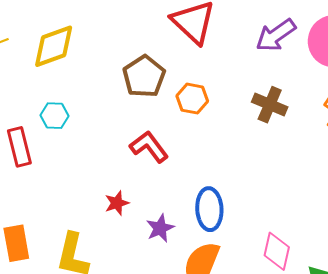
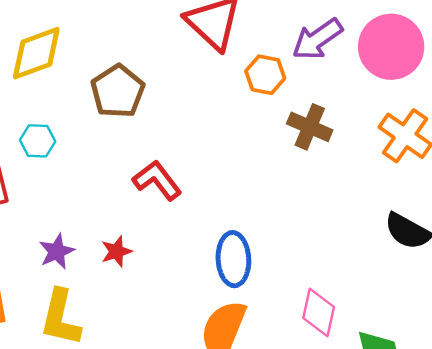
brown pentagon: (144, 76) -> (118, 91), moved
orange hexagon: (192, 99) -> (265, 75), moved
purple star: (160, 228) -> (57, 251), moved

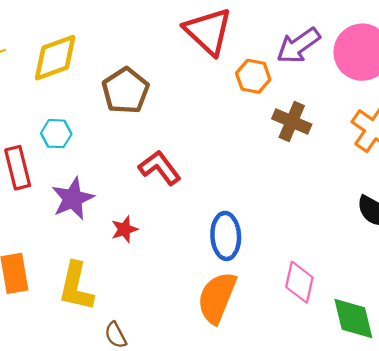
purple star: (57, 251) -> (73, 199), moved, size x1.4

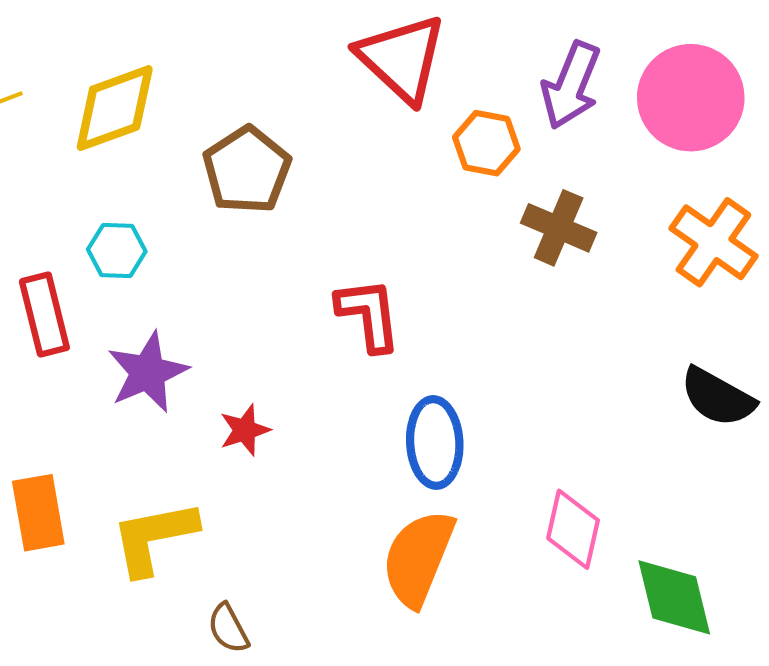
purple arrow: (298, 46) -> (571, 85), turned -33
red L-shape: (160, 168) -> (369, 314), moved, turned 30
yellow L-shape: (76, 287) -> (154, 537), turned 66

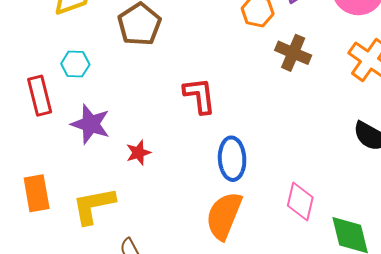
purple star: (148, 372) -> (91, 124), turned -30

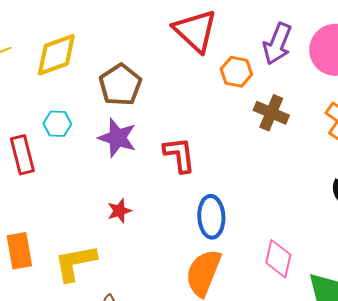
purple star: (91, 124) -> (117, 138), moved

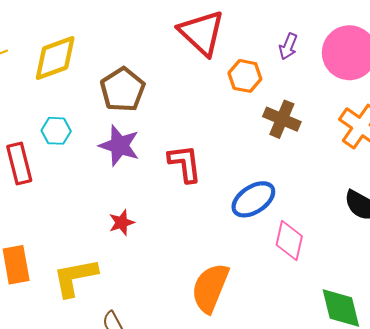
purple arrow: (277, 44) -> (288, 46), size x0.6
blue ellipse: (211, 217) -> (253, 199), moved, turned 60
pink diamond: (278, 259) -> (289, 240), moved

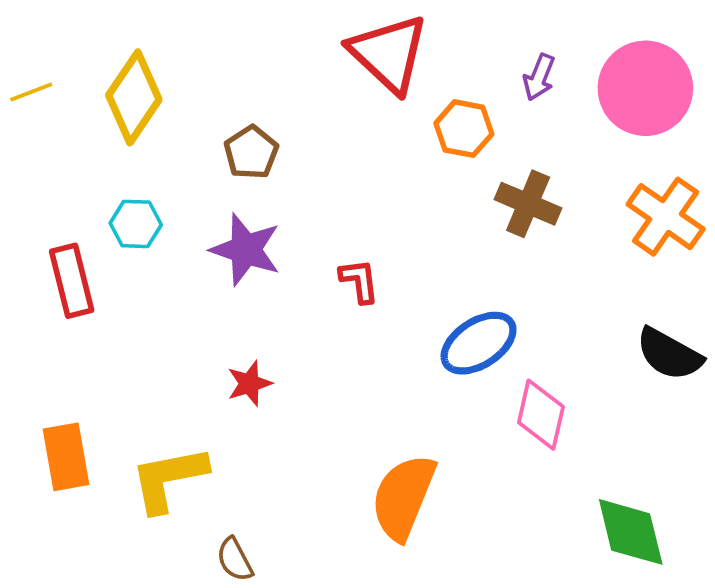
yellow diamond: (55, 58) -> (134, 97), turned -36
brown pentagon: (123, 90) -> (251, 152), size x0.7
red L-shape: (185, 163) -> (359, 281), size x0.7

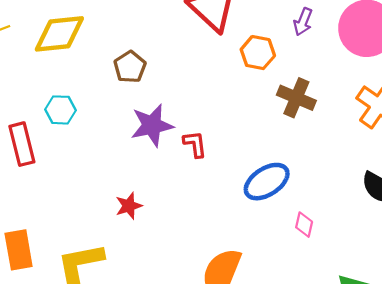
yellow diamond: (134, 97) -> (59, 34), turned 50
purple star: (246, 250) -> (152, 125), moved, turned -30
pink diamond: (541, 415) -> (304, 225), size x0.6

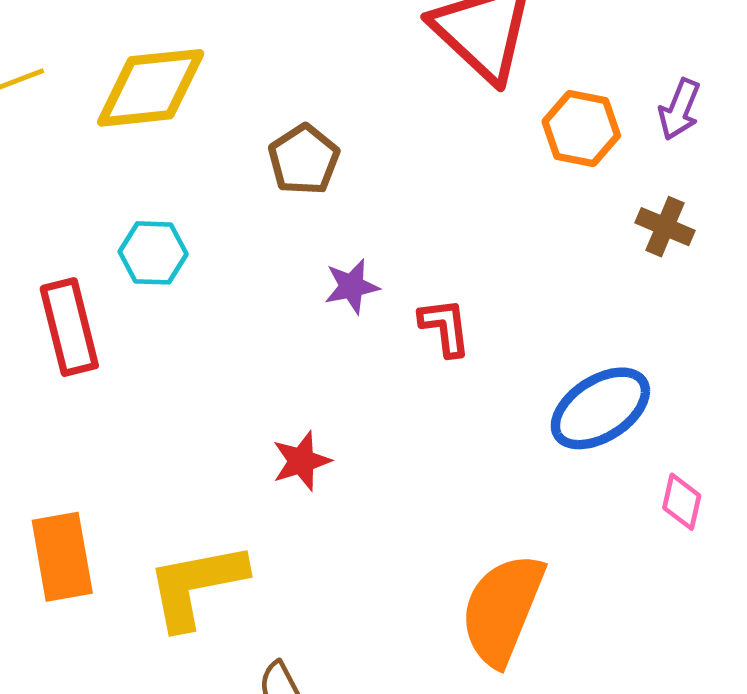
purple arrow: (303, 22) -> (679, 109), moved
brown cross: (296, 98) -> (665, 227), size x0.7
purple star: (152, 125) -> (352, 286), size x0.6

